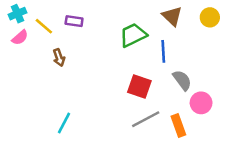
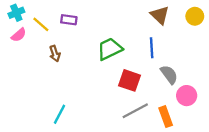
green trapezoid: (133, 35) -> (110, 49), moved

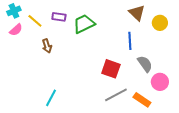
yellow circle: (195, 16) -> (160, 23), moved
green trapezoid: (110, 49) -> (84, 24), moved
orange rectangle: (166, 117) -> (142, 100), turned -36

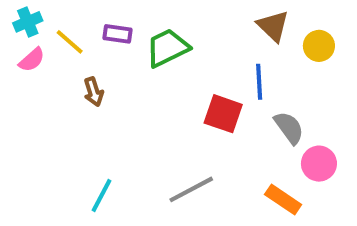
red square: (111, 69) -> (223, 114), moved
gray line: (116, 95) -> (191, 189), moved

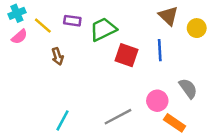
red square: (223, 114) -> (127, 55), moved
gray semicircle: (289, 128) -> (188, 88), moved
pink circle: (319, 164) -> (157, 101), moved

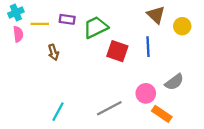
yellow line: (43, 26) -> (40, 24), turned -42
pink semicircle: (19, 37) -> (18, 34), turned -56
gray semicircle: (188, 88) -> (174, 82), turned 90

